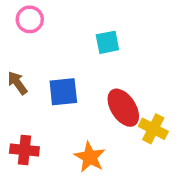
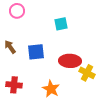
red ellipse: (123, 108) -> (70, 61), turned -55

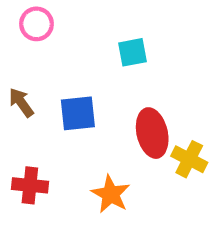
red ellipse: (70, 61) -> (152, 133), turned 75

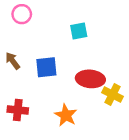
red ellipse: (152, 133) -> (90, 79), turned -72

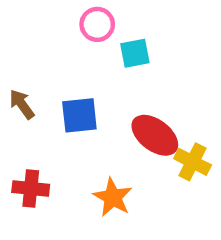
pink circle: (22, 14) -> (97, 24), moved
red ellipse: (90, 79) -> (155, 135), turned 32

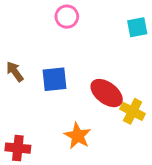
cyan square: (135, 53) -> (137, 27), moved
red cross: (31, 188) -> (18, 148), moved

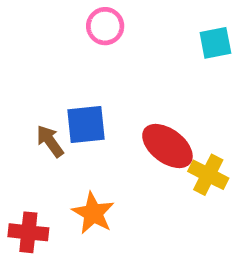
brown arrow: (15, 72) -> (50, 141), moved
orange star: (78, 136) -> (93, 213), moved

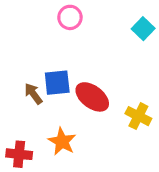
cyan square: (215, 43) -> (143, 29), turned -35
red ellipse: (167, 146) -> (92, 97), moved

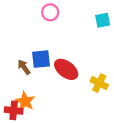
cyan square: (143, 29) -> (103, 20), turned 35
orange star: (62, 141) -> (25, 101), moved

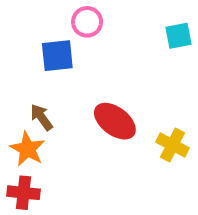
blue square: (41, 59) -> (57, 56), moved
orange star: (25, 101) -> (27, 149), moved

